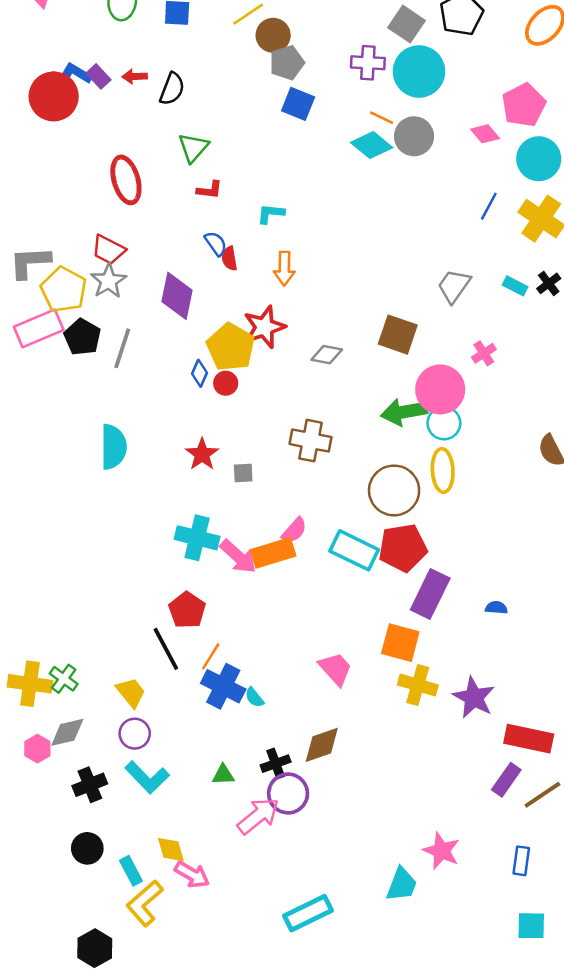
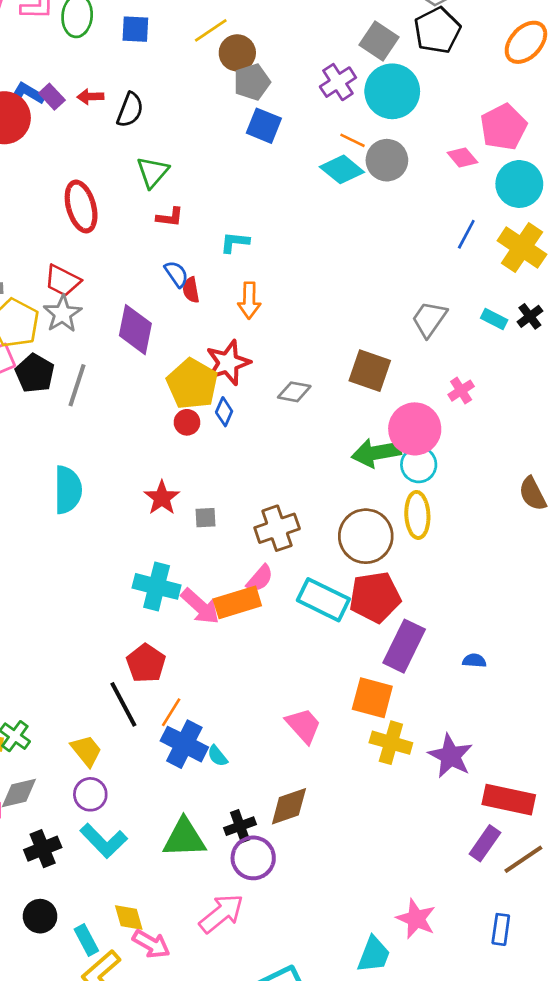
purple cross: (368, 63) -> (338, 82), turned -36
blue diamond: (200, 373) -> (224, 412), moved
brown cross: (311, 441) -> (277, 528), moved, turned -30
green triangle: (223, 775) -> (184, 838), size x1.8
pink arrow: (258, 816) -> (221, 914), moved

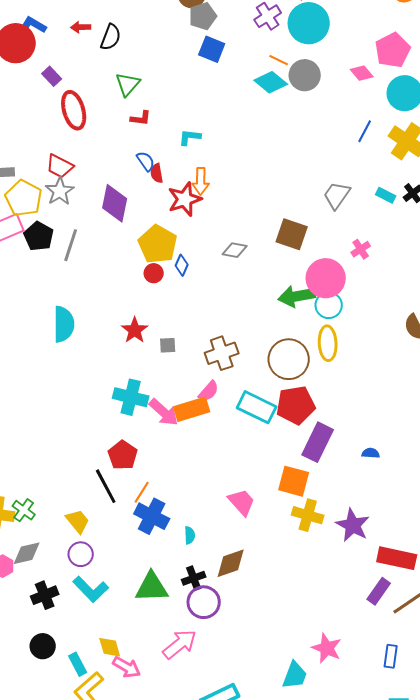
purple rectangle: (52, 97) -> (52, 76), moved
red star: (228, 363) -> (185, 199), moved
cyan semicircle: (217, 756) -> (190, 535), moved, turned -144

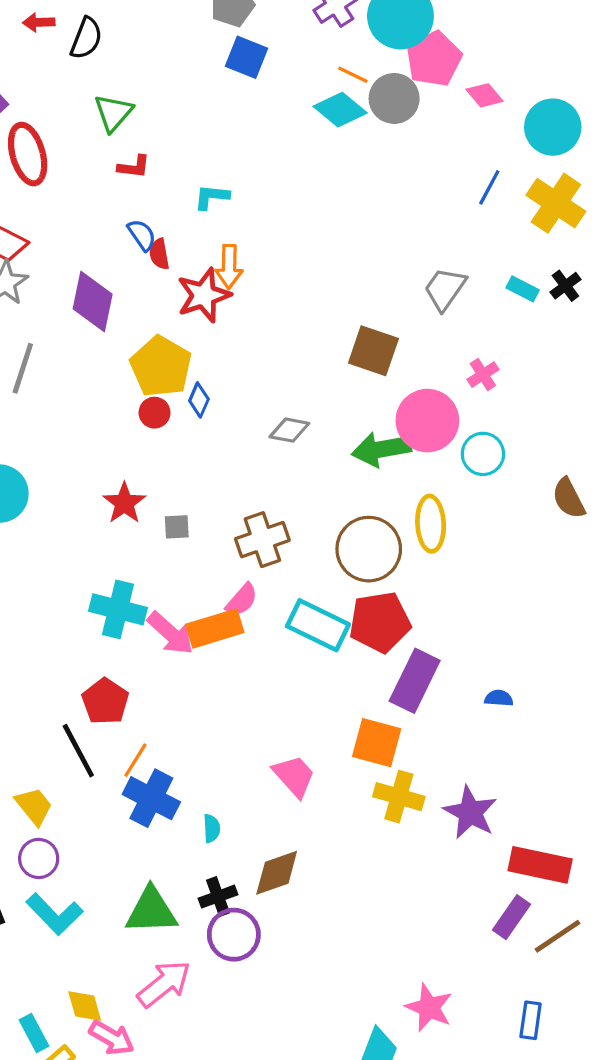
pink pentagon: (393, 50) -> (434, 59), moved
gray diamond: (235, 250) -> (289, 430), moved
cyan circle: (329, 305) -> (483, 454), moved
pink arrow: (180, 644) -> (164, 984), moved

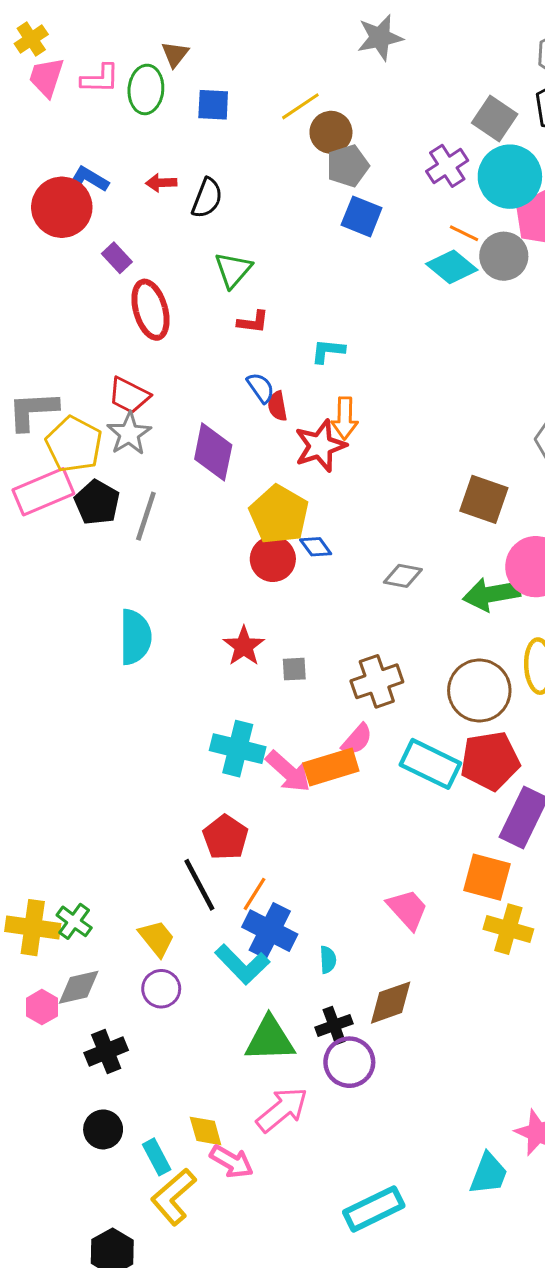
blue diamond: (199, 400) -> (316, 547), turned -60
red circle: (155, 413) -> (273, 559), size x1.5
cyan L-shape: (55, 914) -> (242, 964), moved

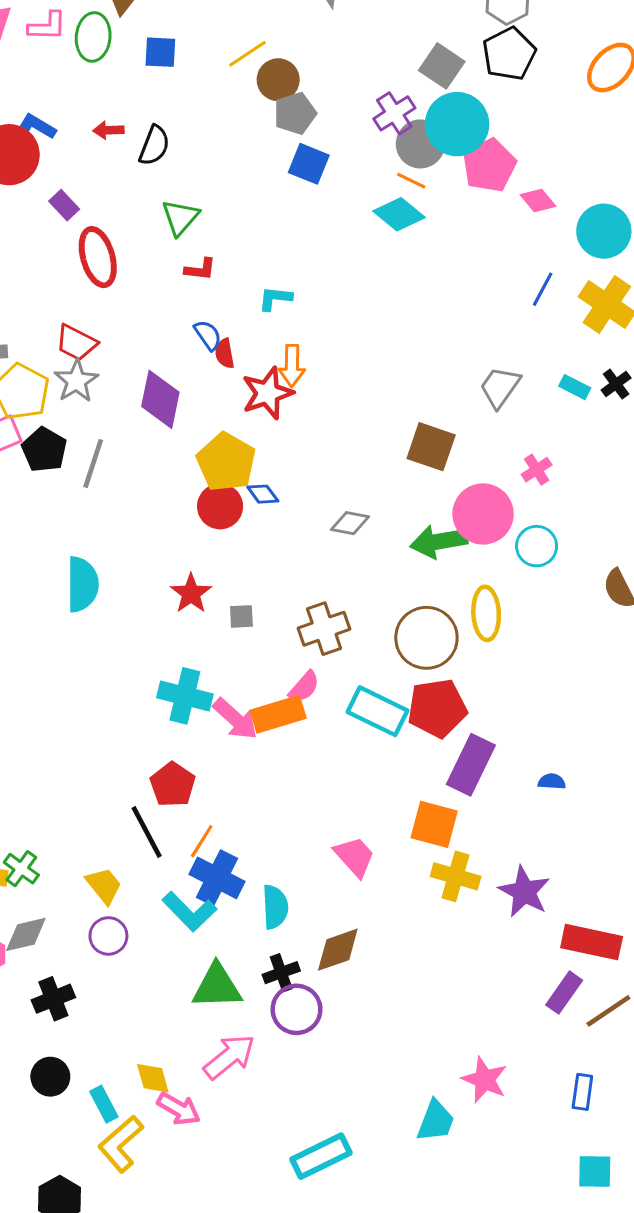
gray circle: (504, 256) -> (420, 144), moved
cyan semicircle: (328, 960) -> (275, 907), size x1.6

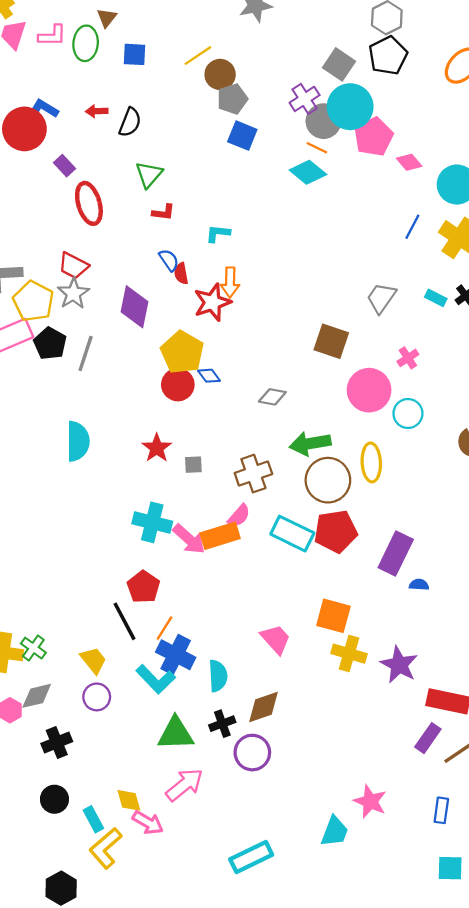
green arrow: (439, 542) -> (310, 444), moved
purple rectangle: (471, 765) -> (396, 554), moved
purple circle: (296, 1009) -> (252, 753), moved

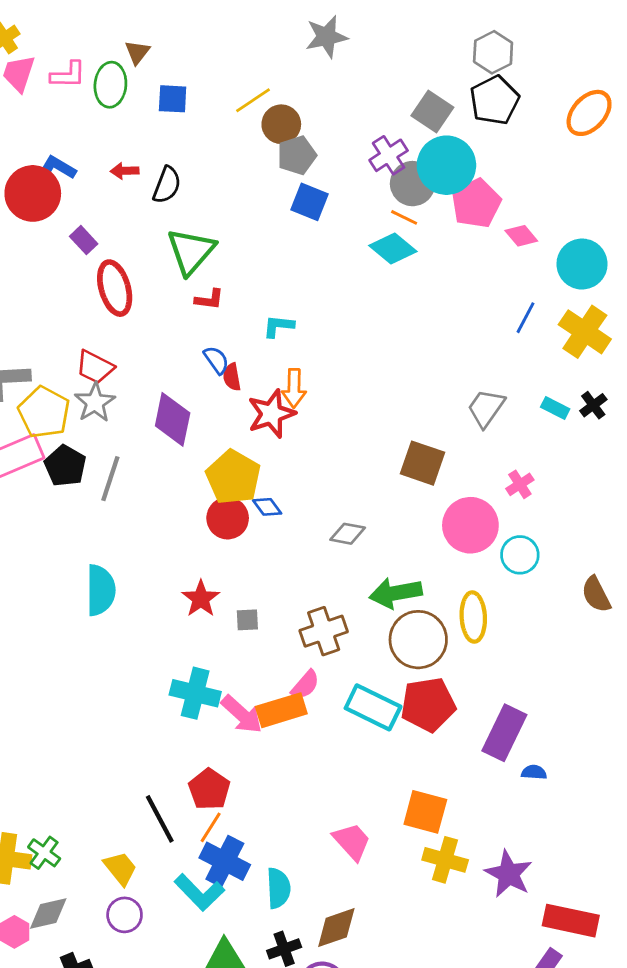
green triangle: (149, 174) -> (191, 251), size x1.4
red pentagon: (143, 587) -> (209, 789), moved

